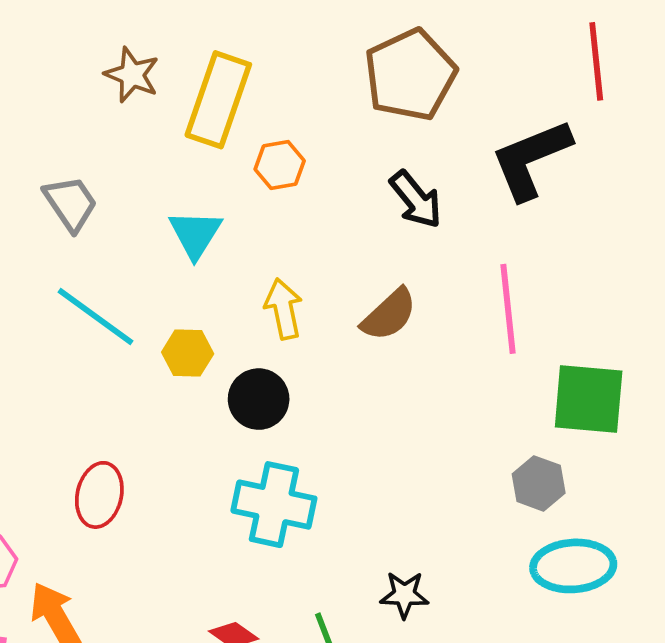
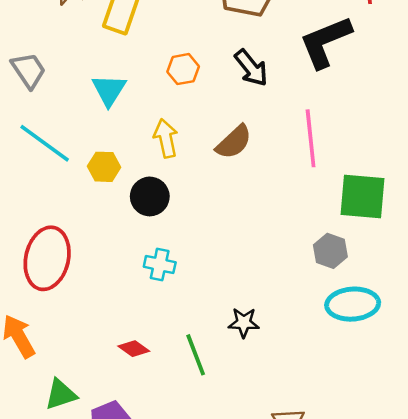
orange hexagon: (280, 165) -> (183, 69), moved
red ellipse: (99, 495) -> (47, 258), size x1.5
cyan cross: (274, 505) -> (160, 265), size x0.6

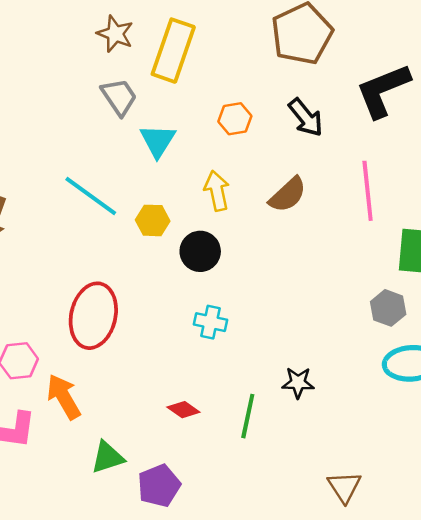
gray trapezoid: (29, 70) -> (119, 97), moved
green line: (196, 355) -> (248, 416), turned 33

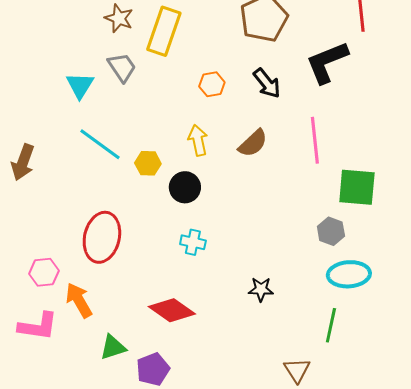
cyan triangle: (158, 141) -> (80, 85), moved
red diamond: (183, 410) -> (172, 310), size x1.8
green line: (248, 416) -> (331, 325), moved

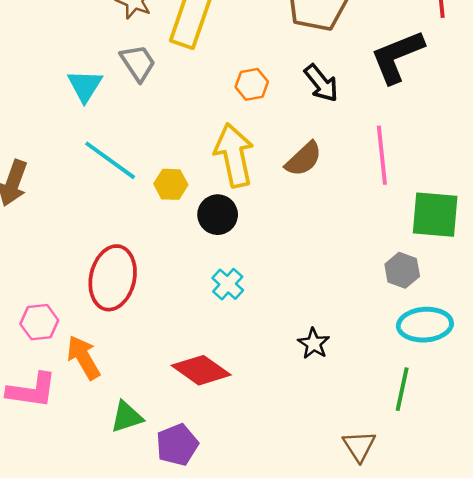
yellow arrow: (198, 140) -> (234, 155), size x1.6
cyan cross: (193, 242) -> (228, 284), turned 30
black star: (261, 289) -> (314, 344), turned 30

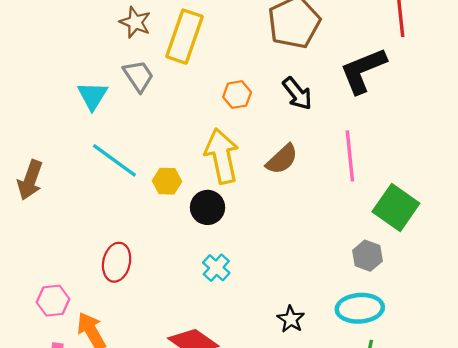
green square: (435, 215) -> (396, 207), turned 30
red ellipse: (113, 278) -> (117, 262), size x0.7
cyan ellipse: (425, 325) -> (360, 308), moved

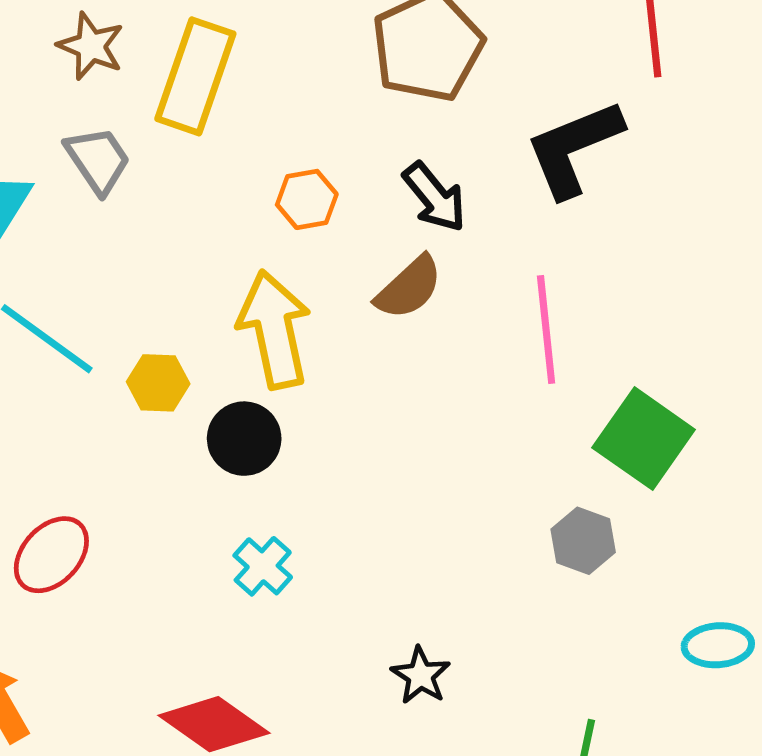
brown semicircle: (282, 159) -> (409, 288), moved
red ellipse: (117, 262) -> (51, 555), turned 30
cyan ellipse: (360, 308) -> (718, 645), moved, size x0.7

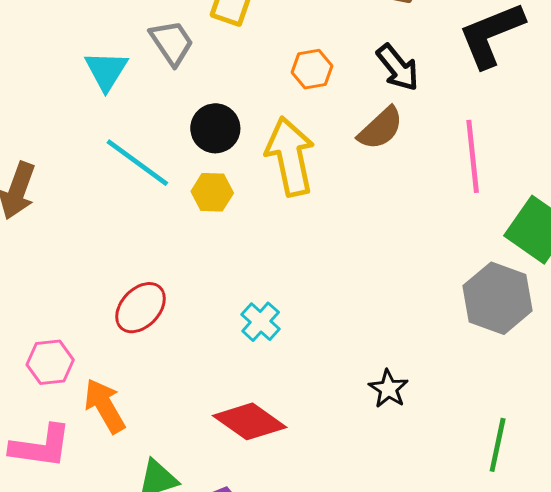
black circle: (244, 439) -> (215, 128), moved
gray hexagon: (583, 541) -> (498, 298), size x1.6
cyan cross: (263, 566) -> (261, 322), moved

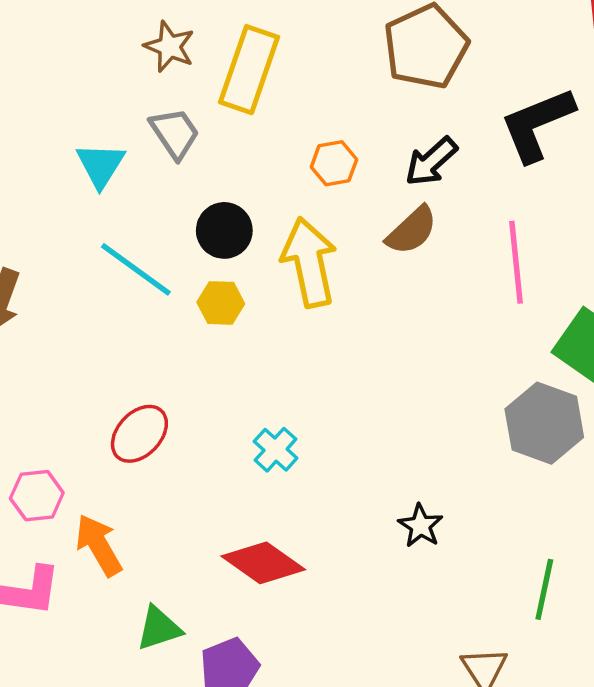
black arrow: (398, 68) -> (431, 162), turned 87

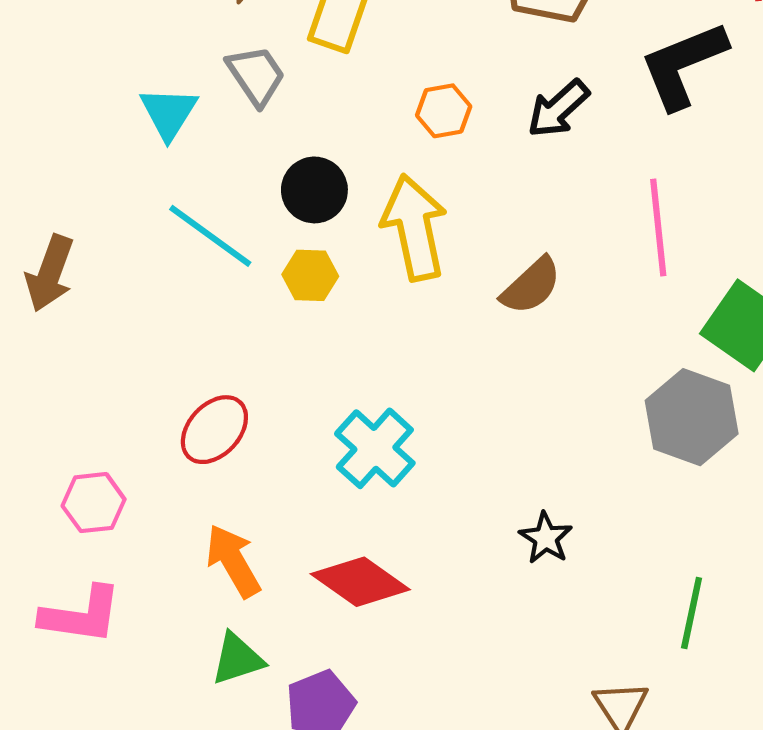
brown semicircle: (412, 230) -> (531, 286), moved
cyan cross: (276, 450) -> (375, 448), size x1.5
orange arrow: (99, 545) -> (233, 561), moved

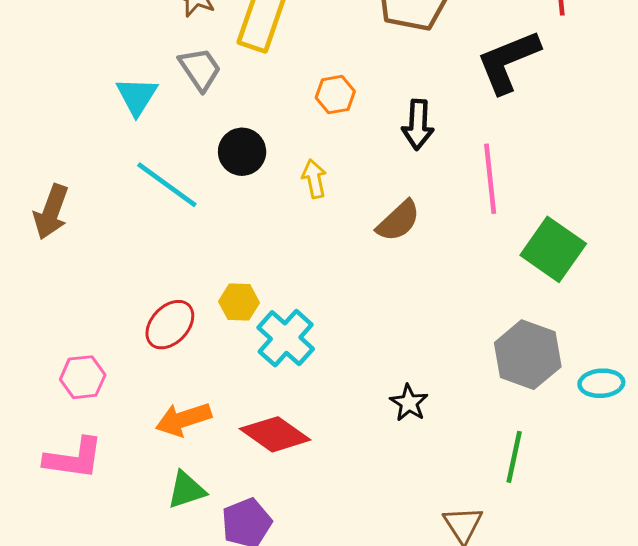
black arrow: (558, 109) -> (418, 125), moved, turned -45
yellow arrow: (414, 227) -> (314, 179), size x0.5
yellow hexagon: (310, 275) -> (239, 302), moved
gray hexagon: (692, 417) -> (528, 355), moved
orange arrow: (233, 561) -> (183, 419), turned -78

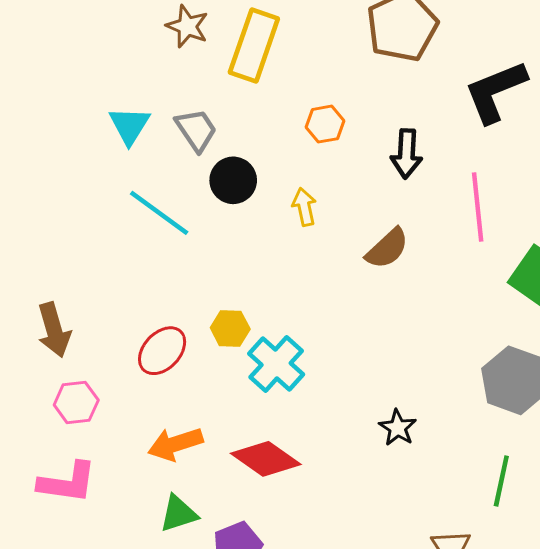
gray trapezoid: (200, 69) -> (196, 130), moved
brown arrow: (51, 212) -> (54, 330), moved, turned -36

